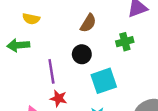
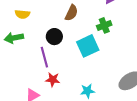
black circle: (82, 54) -> (54, 37), moved
cyan square: (104, 81) -> (88, 46), moved

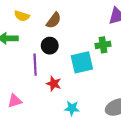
brown semicircle: (71, 13) -> (54, 20), moved
red star: (53, 80) -> (54, 84), moved

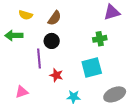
cyan square: (82, 62) -> (92, 68), moved

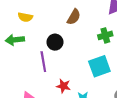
brown semicircle: (55, 18) -> (74, 17), moved
red star: (56, 75) -> (63, 86), moved

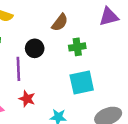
green cross: (105, 35) -> (77, 47), moved
red star: (63, 86) -> (27, 99), moved

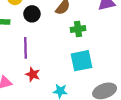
black circle: (35, 48) -> (32, 14), moved

